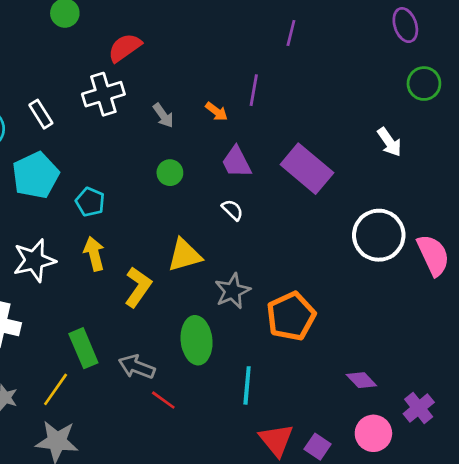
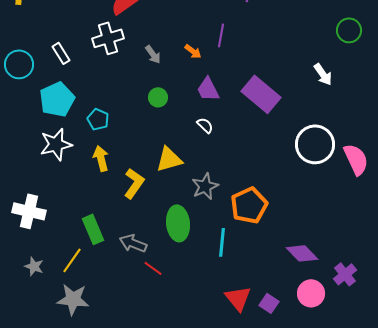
white star: (34, 260) -> (56, 144), moved
purple diamond: (361, 380) -> (302, 253), size x1.4
cyan line: (247, 385) -> (222, 242), moved

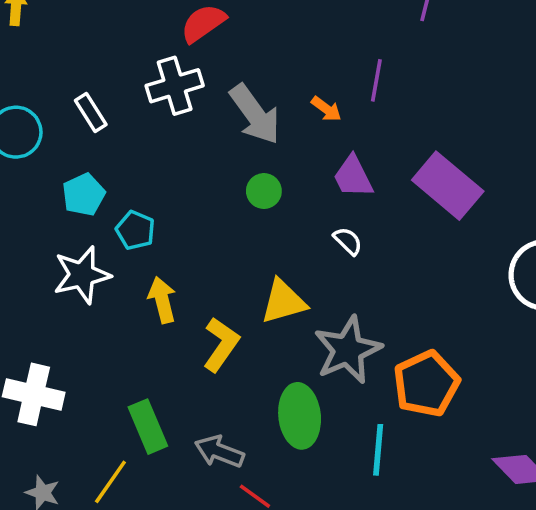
gray arrow: (153, 54) -> (255, 114), size x1.8
cyan pentagon: (57, 99) -> (84, 195), size x0.7
cyan pentagon: (98, 119) -> (135, 230), moved
gray star: (205, 186) -> (348, 350), size x1.4

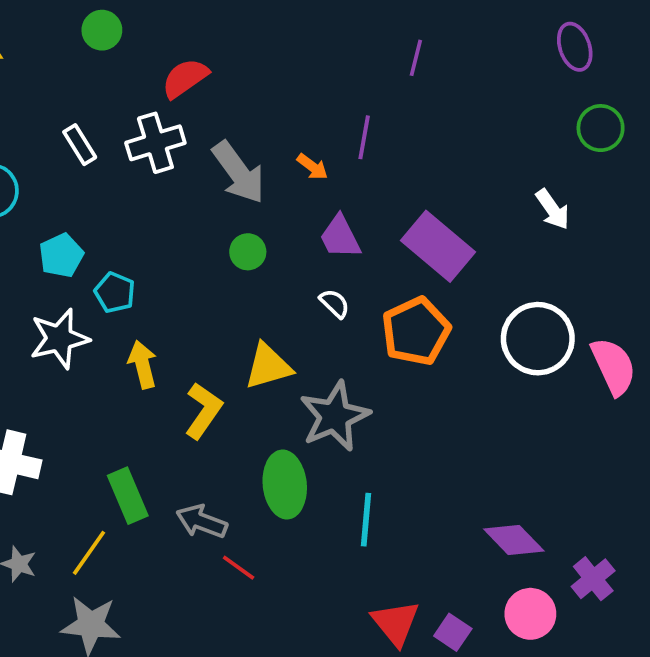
white rectangle: (91, 112) -> (80, 145), moved
orange pentagon: (426, 384) -> (416, 331), moved

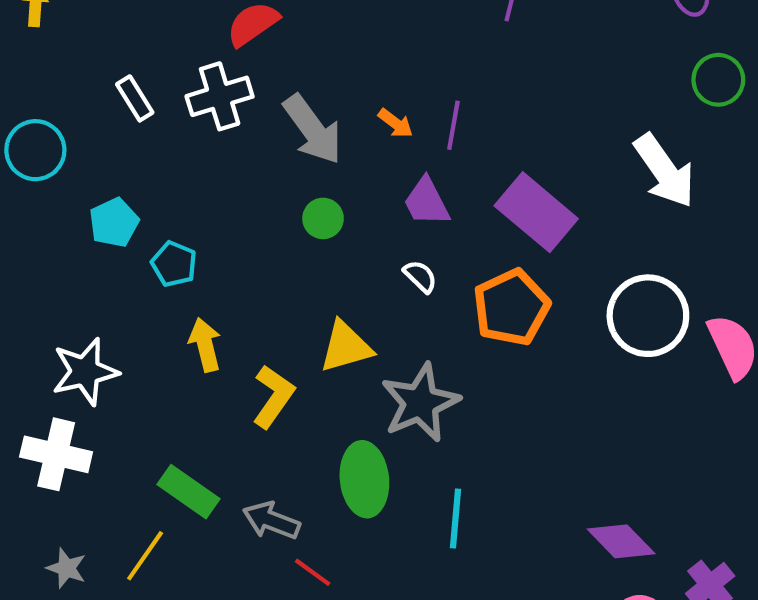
purple line: (364, 137) -> (453, 125), moved
white arrow: (553, 209) -> (665, 171), size x1.6
white star: (59, 339) -> (85, 372), moved
green rectangle: (128, 496) -> (189, 492), turned -32

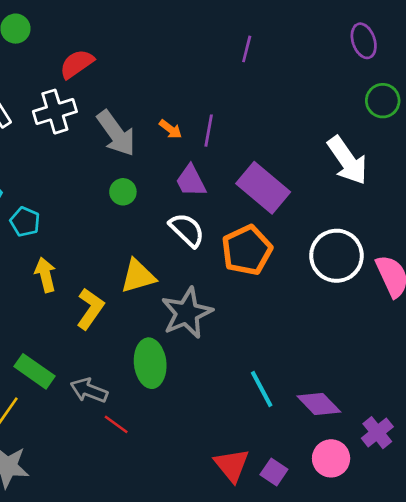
white semicircle: (420, 276) -> (187, 230), size x1.6
cyan line: (455, 519) -> (262, 389), moved, turned -33

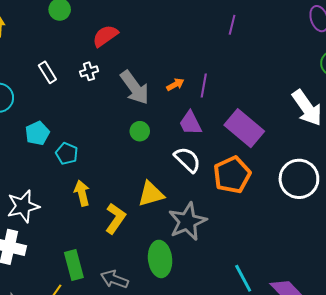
white cross: (55, 112) -> (89, 71), size x0.6
orange arrow: (171, 129) -> (175, 85), turned -66
green rectangle: (35, 371) -> (74, 265), turned 40

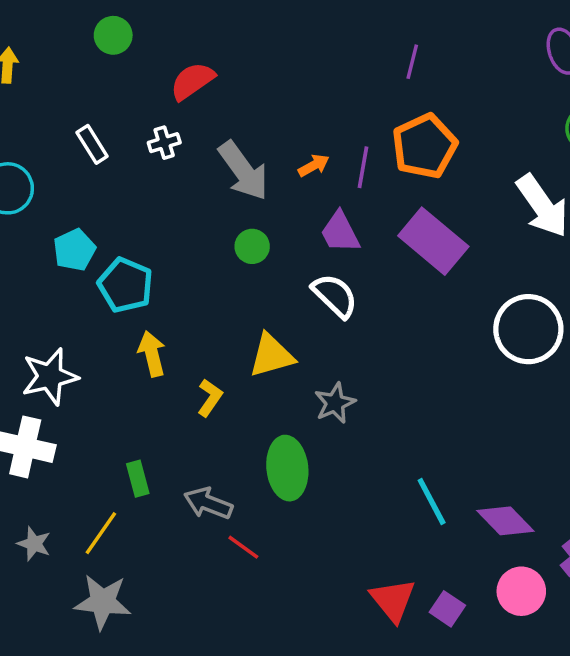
cyan pentagon: (67, 154) -> (125, 285), size x1.4
orange pentagon: (232, 175) -> (425, 146), moved
yellow L-shape: (115, 218) -> (210, 398), size x0.7
gray star: (187, 221) -> (335, 403), size x0.6
green rectangle: (74, 265) -> (138, 479), size x0.7

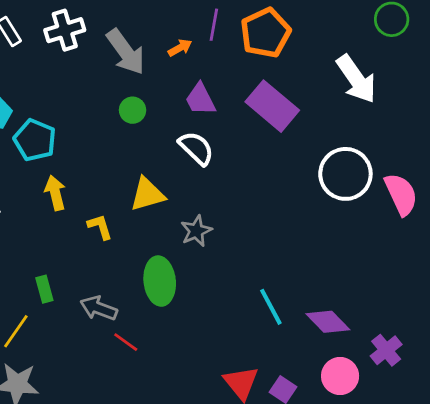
white cross: (164, 143) -> (65, 30), size x1.6
purple line: (363, 167) -> (214, 25), moved
yellow L-shape: (210, 398) -> (100, 227), turned -52

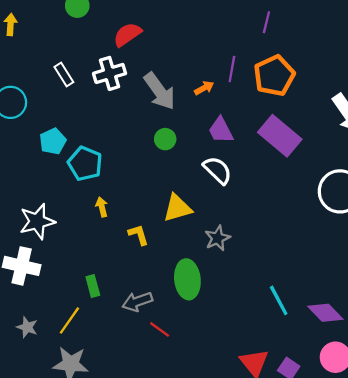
yellow arrow: (55, 193) -> (102, 207), size x0.7
gray arrow: (99, 308) -> (137, 302), turned -40

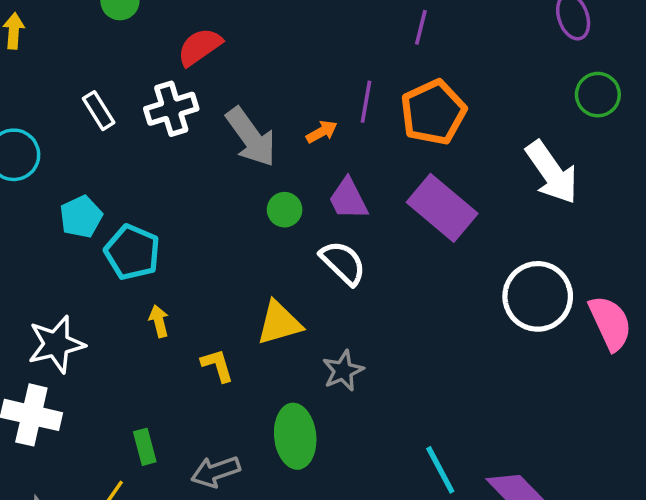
green circle: (165, 139) -> (285, 210), moved

